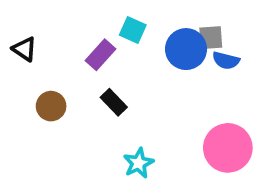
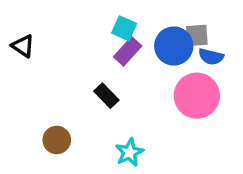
purple rectangle: (100, 55) -> (128, 51), moved
brown circle: (51, 106) -> (57, 140), moved
pink circle: (228, 148) -> (197, 96), moved

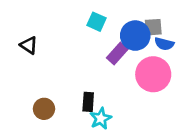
black triangle: (23, 46) -> (29, 45), moved
purple rectangle: (128, 51) -> (117, 54), moved
black rectangle: (106, 96) -> (88, 102), moved, turned 48

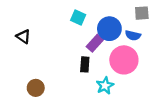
gray square: (153, 27) -> (142, 13), moved
black rectangle: (88, 102) -> (85, 64), moved
cyan star: (101, 118) -> (105, 86), moved

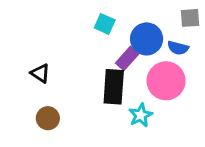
black triangle: (23, 36) -> (40, 73), moved
black rectangle: (85, 64) -> (114, 87), size x1.6

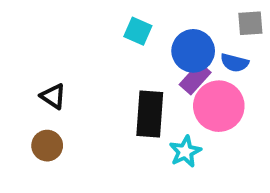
purple rectangle: (127, 58) -> (195, 79), moved
brown circle: (48, 118) -> (47, 146), moved

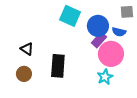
cyan square: (138, 31) -> (70, 16), size x1.5
black rectangle: (150, 114) -> (58, 66), moved
cyan star: (185, 152) -> (105, 77), moved

